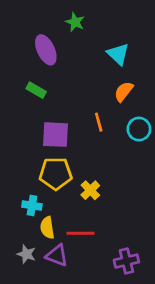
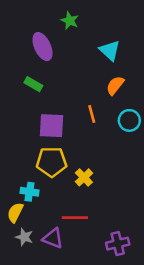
yellow semicircle: (47, 228) -> (15, 212), moved, turned 36

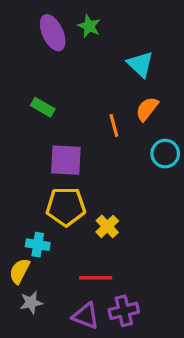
purple ellipse: (42, 47) -> (53, 33), moved
orange line: (92, 114) -> (114, 125), moved
gray star: (24, 237) -> (31, 303), turned -30
purple triangle: (53, 238) -> (86, 316), moved
purple cross: (118, 244) -> (124, 311), moved

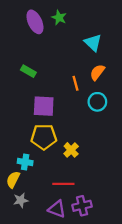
cyan circle: (165, 154) -> (97, 102), moved

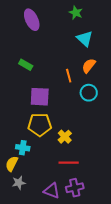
green star: (59, 18) -> (76, 13), moved
red line: (63, 184) -> (69, 163), moved

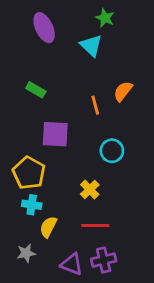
cyan triangle: (85, 39) -> (91, 46), moved
cyan circle: (89, 93) -> (112, 151), moved
yellow pentagon: (40, 125) -> (29, 173), moved, turned 30
yellow semicircle: (12, 164) -> (48, 227), moved

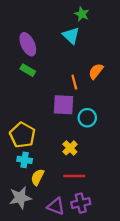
purple ellipse: (44, 28) -> (28, 44), moved
purple square: (55, 134) -> (63, 105), moved
gray star: (26, 253) -> (20, 198), size x1.5

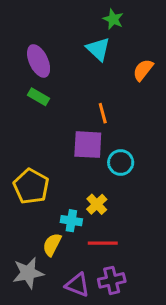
orange semicircle: (96, 71) -> (143, 70), moved
cyan cross: (25, 160) -> (71, 221), moved

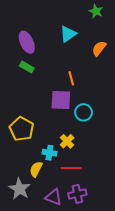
green star: (113, 19) -> (96, 11), moved
cyan triangle: (98, 49) -> (68, 34), turned 42
gray star: (28, 273) -> (20, 189), turned -30

